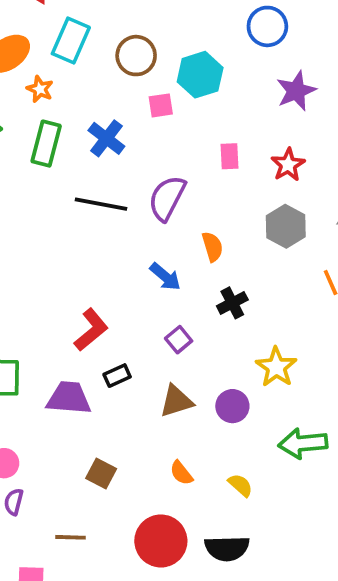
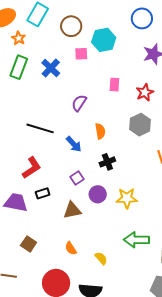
purple semicircle: (167, 198) -> (79, 103), size x0.7
black line: (101, 204) -> (40, 128), moved
yellow star: (276, 367) -> (127, 198), turned 30
purple circle: (232, 406) -> (98, 194), moved

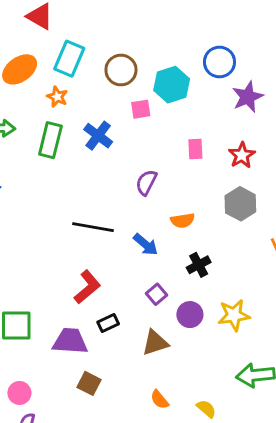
blue circle: (142, 18) -> (219, 62), moved
orange star: (19, 38) -> (57, 97), moved
orange semicircle: (100, 131) -> (183, 220), turned 98
brown square: (29, 244) -> (89, 383), moved

